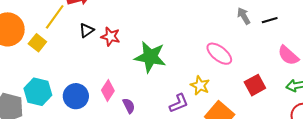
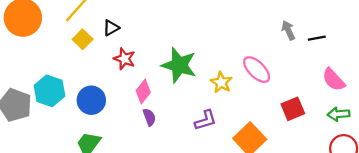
red star: (110, 37) -> (124, 59), moved
yellow square: (37, 43) -> (83, 39), moved
yellow star: (200, 85) -> (221, 82), moved
pink diamond: (108, 91) -> (143, 92), moved

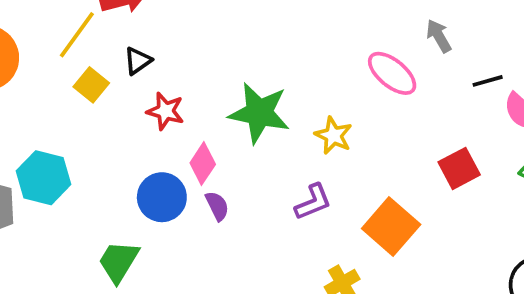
black line: (317, 38) -> (488, 81), moved
pink ellipse: (257, 70) -> (392, 73), moved
blue circle: (91, 100) -> (162, 197), moved

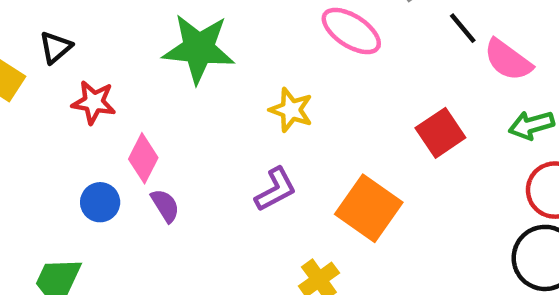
black line: (488, 81) -> (463, 28), turned 72
green star: (259, 113) -> (199, 49), moved
blue circle: (162, 197) -> (100, 202), size x0.7

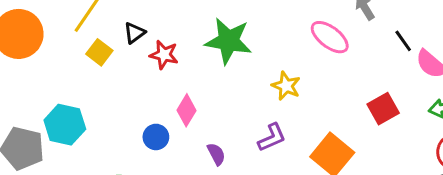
red star: (94, 102) -> (164, 55), moved
purple semicircle: (165, 206) -> (216, 154), moved

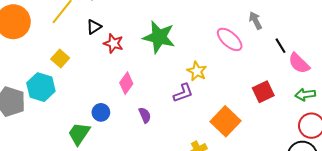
yellow square: (99, 52) -> (60, 59), moved
blue circle: (156, 137) -> (101, 112), moved
purple L-shape: (272, 137) -> (183, 93), moved

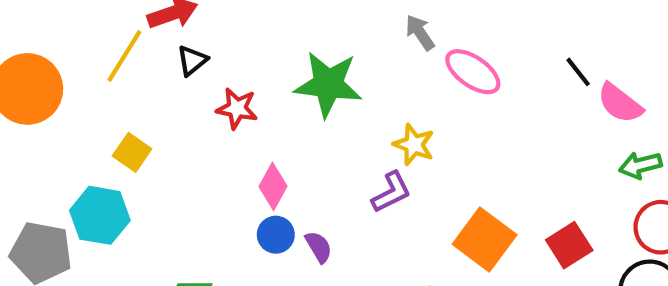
gray arrow: (255, 21) -> (420, 33), moved
black triangle: (94, 27) -> (192, 60), moved
red square: (263, 92) -> (569, 245), moved
blue circle: (101, 112) -> (276, 235), moved

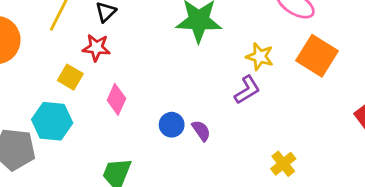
red star: (237, 108) -> (96, 48), moved
pink diamond: (273, 186) -> (116, 99), moved
orange square: (485, 239) -> (317, 56), moved

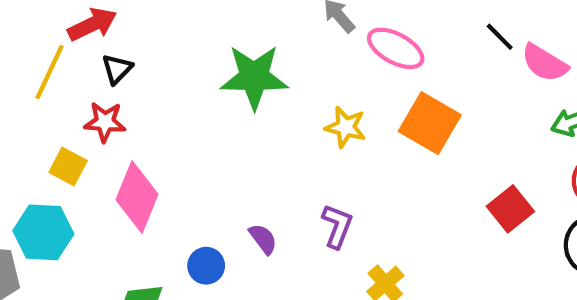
purple L-shape: (247, 90) -> (337, 226), moved, turned -36
pink diamond: (116, 99) -> (137, 197), size x1.5
blue circle: (172, 125) -> (206, 266), moved

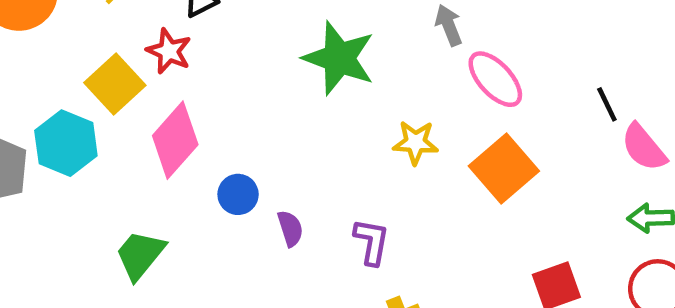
yellow star: (346, 127) -> (415, 142), turned -30
yellow square: (68, 167) -> (115, 84), size x1.4
purple L-shape: (337, 226) -> (371, 242), turned -30
blue circle: (206, 266) -> (238, 194), moved

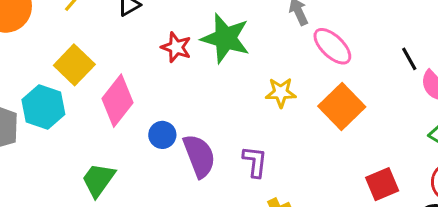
red star: (169, 51) -> (176, 47), moved
purple semicircle: (290, 228) -> (199, 156), size x1.8

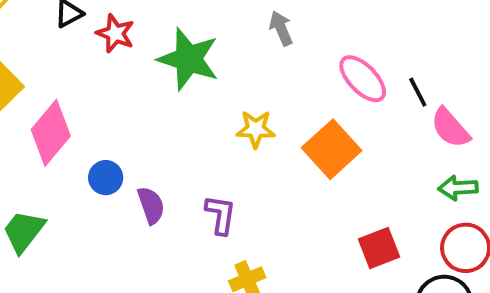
pink ellipse: (332, 46) -> (363, 79), moved
red star: (176, 47) -> (115, 33), moved
purple semicircle: (199, 156) -> (151, 205), size x0.7

